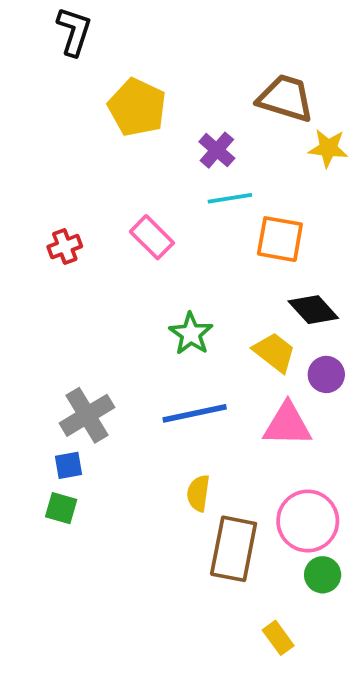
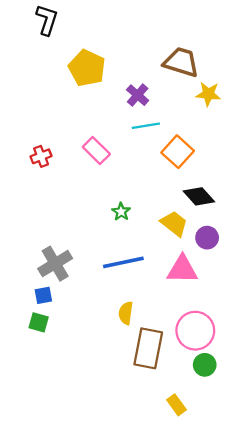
orange square: (280, 239) -> (178, 152), turned 32
green star: (191, 334) -> (121, 212), size x0.7

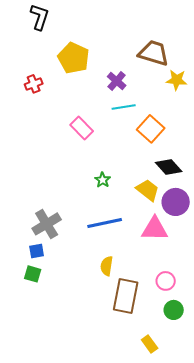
red cross: (41, 156) -> (34, 84), moved
purple circle: (207, 238) -> (176, 202), size x1.4
pink circle: (195, 331) -> (166, 281), size x0.6

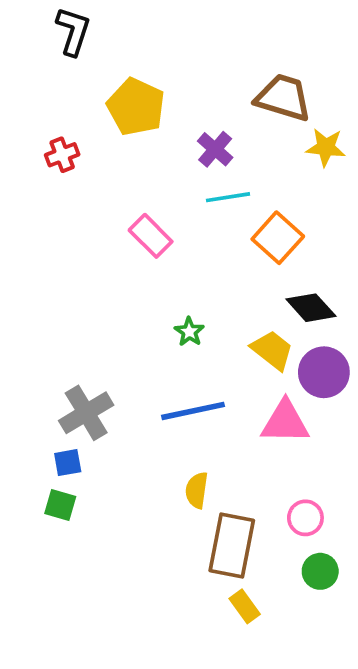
yellow rectangle: (150, 344) -> (245, 606), moved

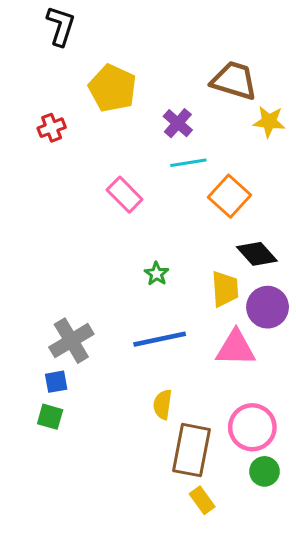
yellow trapezoid: (272, 350) -> (225, 289), turned 48
pink circle: (305, 518) -> (252, 427), size x1.6

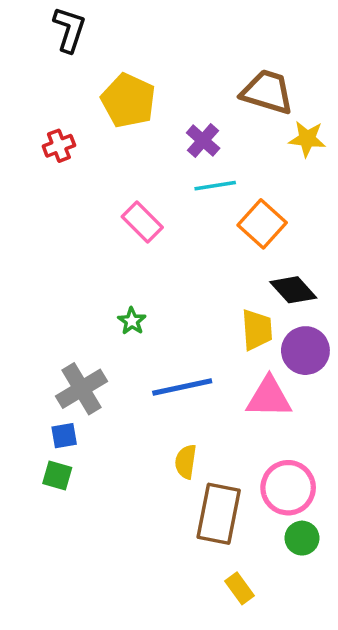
green star: (157, 274) -> (132, 321), moved
yellow rectangle: (202, 500) -> (239, 588), moved

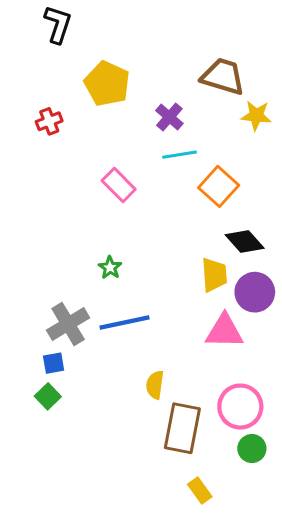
blue line: (182, 387) -> (124, 323), moved
green square: (57, 476) -> (48, 396), turned 30

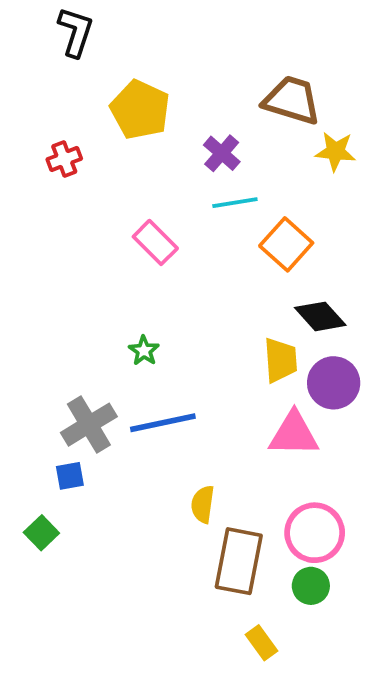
green square: (48, 396) -> (41, 533), moved
green circle: (252, 449) -> (311, 586), moved

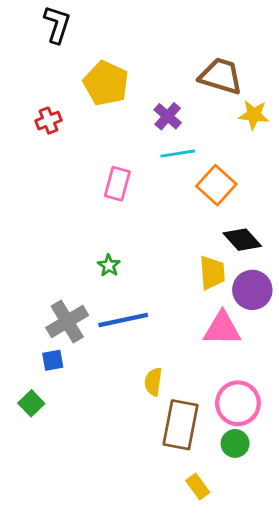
pink rectangle: (155, 242) -> (117, 184), turned 60

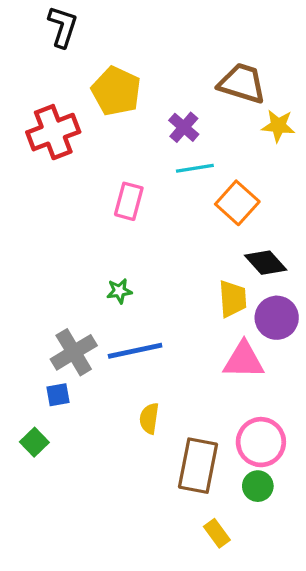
red cross: (49, 121) -> (53, 132), size x1.8
green star: (109, 265) -> (119, 291), turned 30
yellow semicircle: (153, 382) -> (149, 418), moved

